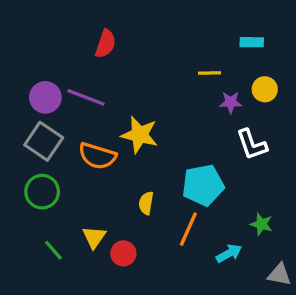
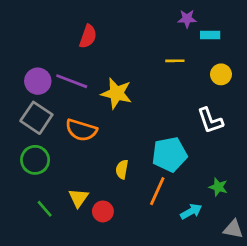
purple star: (231, 102) -> (187, 19), moved
yellow star: (140, 135) -> (116, 93), moved

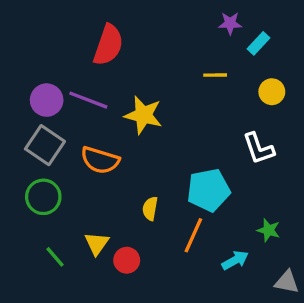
cyan rectangle: (210, 35) -> (258, 43), turned -48
red semicircle: (88, 36) -> (108, 45), size x1.4

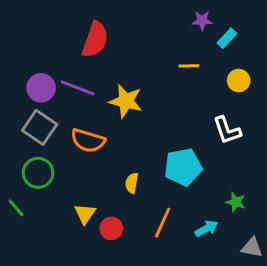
orange line: (193, 235) -> (163, 223), moved
green line: (55, 257) -> (16, 208), moved

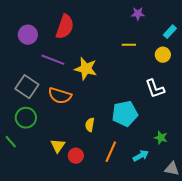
cyan rectangle: (227, 38) -> (170, 32), moved
purple circle: (41, 88) -> (28, 35), moved

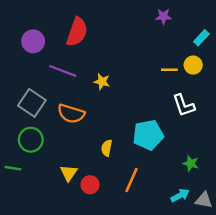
yellow line: (129, 45) -> (169, 70), moved
yellow star: (86, 69) -> (102, 82), size x0.6
green line: (11, 142) -> (13, 168), turned -40
cyan arrow: (141, 156) -> (180, 195), moved

